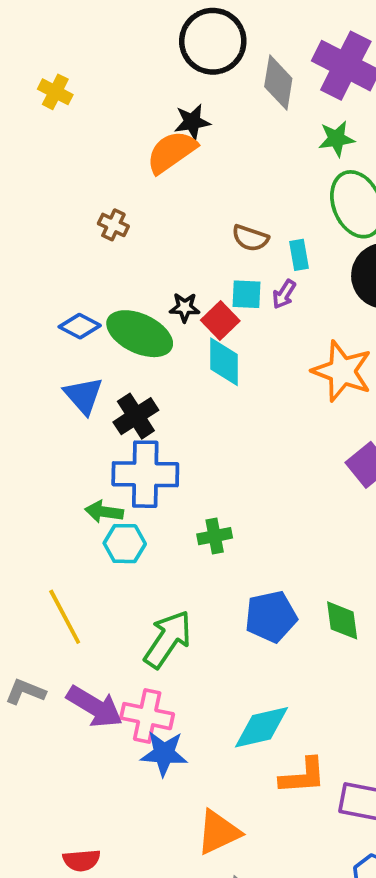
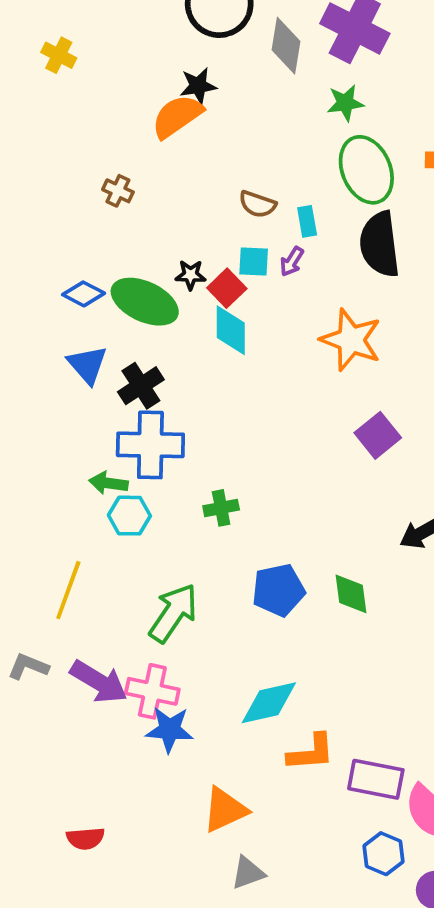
yellow line: (65, 617) -> (68, 590), turned 48

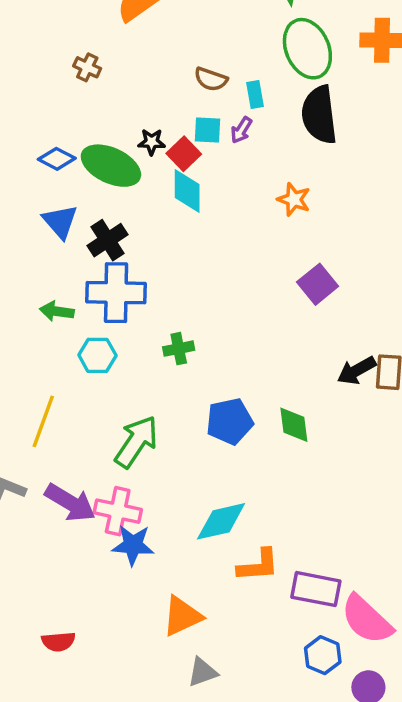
orange star: (351, 340) -> (294, 199), size x0.6
green arrow: (108, 483) -> (57, 311), moved

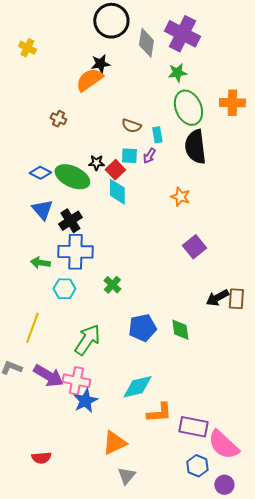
green cross: (179, 349) -> (112, 285), turned -36
blue star: (133, 545) -> (85, 401), turned -30
gray triangle: (202, 672) -> (126, 476), turned -30

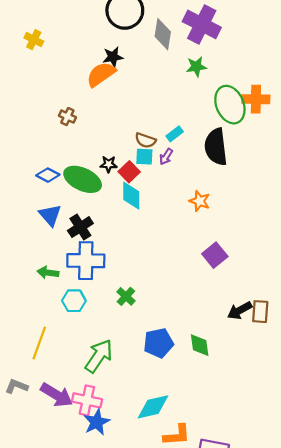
green ellipse: (188, 108) -> (230, 105), moved
brown semicircle: (131, 126) -> (145, 140), moved
cyan rectangle: (157, 135) -> (175, 134), turned 63

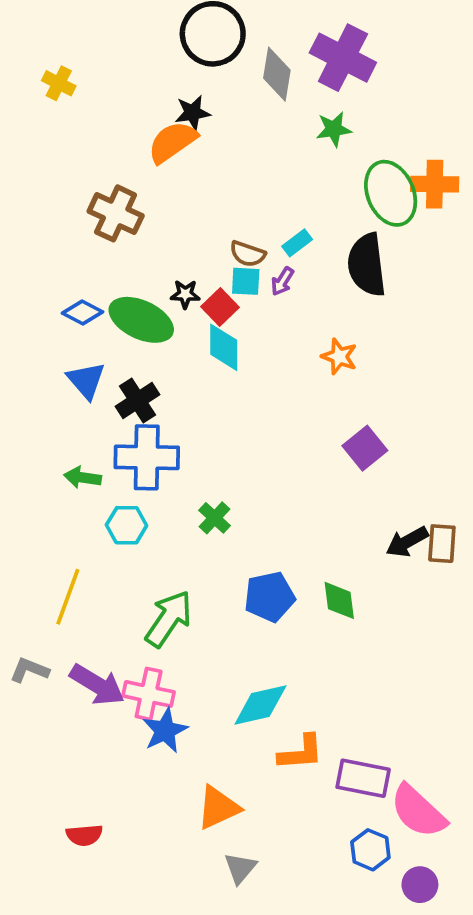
brown cross: (67, 117) -> (116, 213), size x1.8

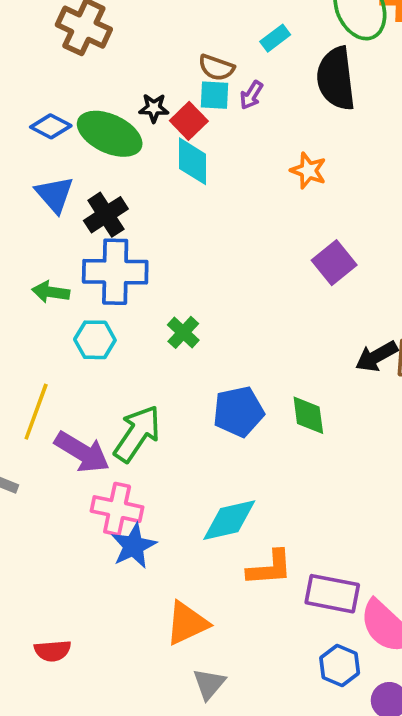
cyan rectangle: (297, 243) -> (275, 38), moved
purple arrow: (97, 685) -> (82, 452), moved

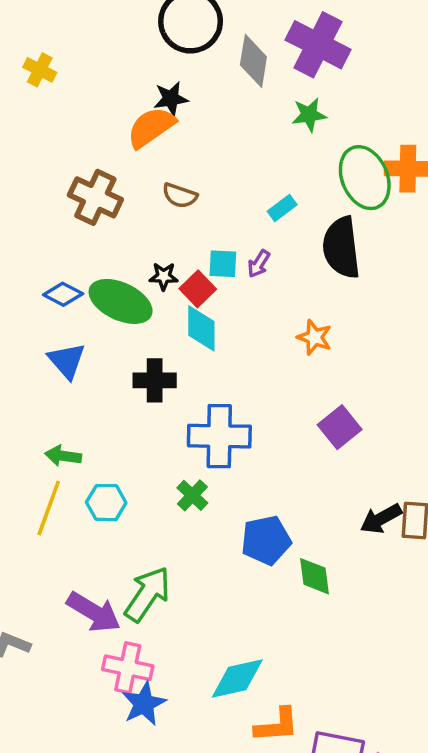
brown semicircle: (216, 68) -> (180, 196), moved
black cross: (106, 215) -> (155, 380), moved, turned 33
blue cross: (115, 272) -> (219, 436), moved
yellow line: (36, 412) -> (49, 508), moved
blue pentagon: (238, 412) -> (266, 540), moved

